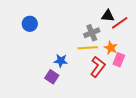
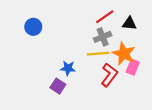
black triangle: (108, 16) -> (129, 23), moved
red line: (120, 23) -> (105, 17), moved
orange star: (111, 48) -> (124, 54), size x1.5

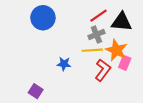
black triangle: (129, 23) -> (122, 22), size x1.5
blue circle: (33, 27) -> (43, 18), moved, size x1.5
purple square: (58, 86) -> (36, 91), moved

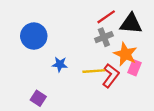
blue circle: (43, 18) -> (34, 36), moved
yellow line: (92, 50) -> (94, 71), moved
blue star: (64, 64) -> (60, 64), moved

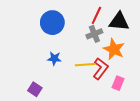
red line: (106, 17) -> (96, 15), turned -30
blue circle: (34, 36) -> (52, 23), moved
pink rectangle: (134, 68) -> (118, 83), moved

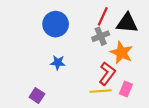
yellow line: (85, 65) -> (101, 91), moved

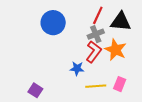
blue star: (58, 63) -> (77, 68), moved
red L-shape: (107, 74) -> (94, 52), moved

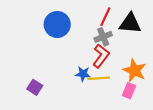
orange star: (116, 50) -> (135, 70), moved
yellow line: (96, 86) -> (99, 78), moved
purple square: (35, 90) -> (35, 87), moved

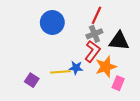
black triangle: (130, 23) -> (119, 41), moved
orange star: (135, 70) -> (106, 67), moved, turned 30
yellow line: (99, 78) -> (61, 72), moved

